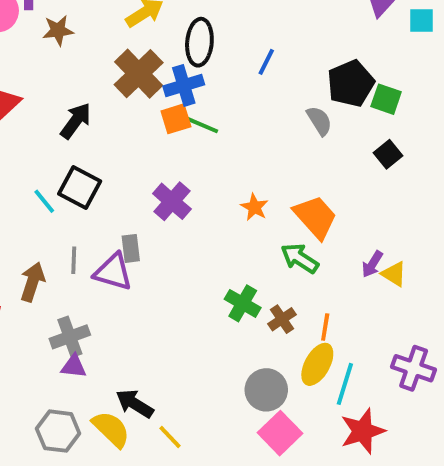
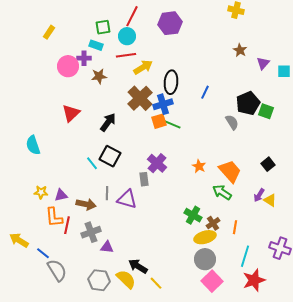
black square: (388, 154) -> (268, 164), moved
gray rectangle: (131, 248) -> (144, 179), moved
brown arrow: (33, 282) -> (86, 204), turned 84
gray cross: (70, 337) -> (91, 232), moved
yellow ellipse: (317, 364) -> (205, 237), moved, turned 45

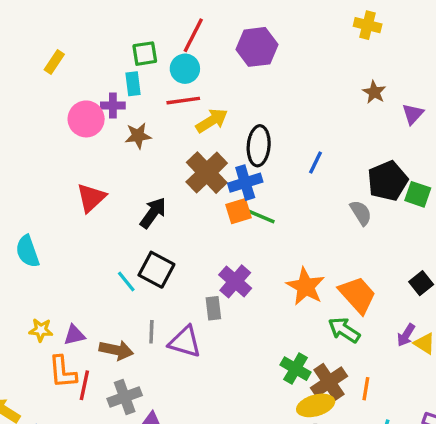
cyan rectangle: (96, 45) -> (133, 84), turned 64
orange star: (199, 166) -> (306, 286), size x1.6
brown cross: (213, 223) -> (329, 382), size x1.5

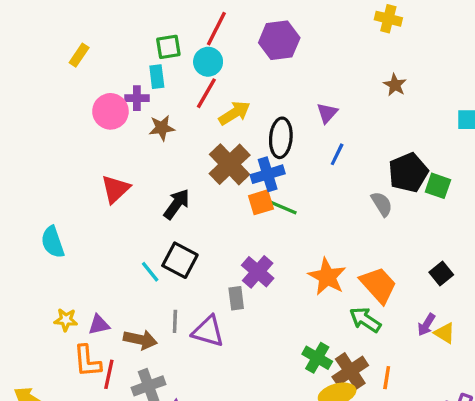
red line: (183, 101) -> (206, 93), turned -52
purple triangle: (413, 114) -> (327, 113), moved

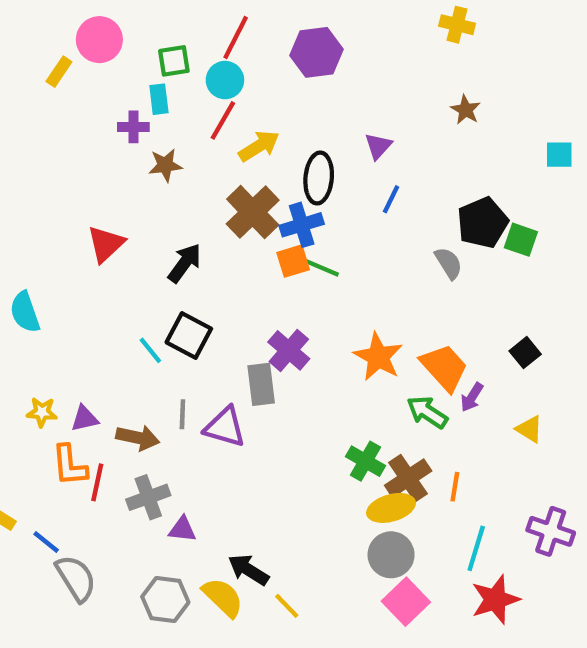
pink circle: (110, 111) -> (99, 40), moved
gray rectangle: (236, 298) -> (261, 384), size x1.4
purple arrow: (426, 325) -> (472, 397), moved

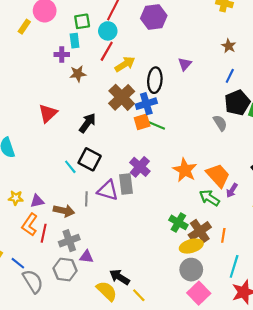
blue line: (391, 199) -> (230, 76), moved
purple triangle: (225, 427) -> (108, 190), moved
orange L-shape: (70, 465) -> (30, 225), turned 40
gray hexagon: (165, 600) -> (65, 270), moved

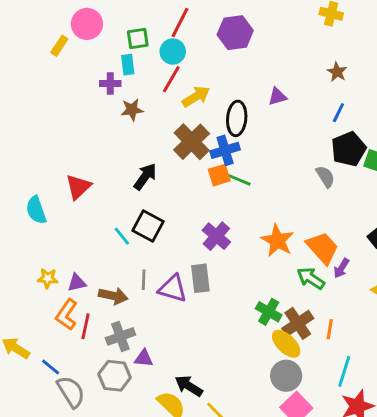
purple triangle: (185, 64) -> (277, 97), turned 32
red triangle: (48, 113) -> (78, 187), moved
gray rectangle: (126, 184) -> (200, 278), moved
purple triangle: (108, 190) -> (173, 289), moved
yellow ellipse: (191, 246) -> (286, 344), turned 60

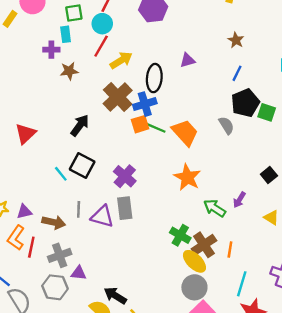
purple cross: (216, 236) -> (125, 176), moved
orange trapezoid: (322, 248) -> (185, 132), moved

